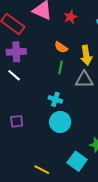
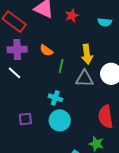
orange semicircle: (61, 47) -> (46, 50), moved
purple square: (17, 121) -> (25, 119), moved

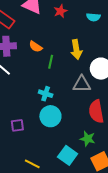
gray triangle: (84, 79) -> (82, 84), moved
purple square: (25, 119) -> (17, 125), moved

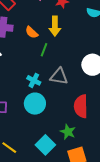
yellow arrow: (76, 49) -> (55, 26), moved
gray triangle: (82, 84) -> (59, 76), moved

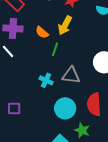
yellow arrow: (55, 26) -> (65, 25), turned 30
cyan circle: (35, 104) -> (65, 108), moved

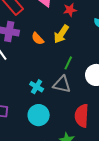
green line: (55, 49) -> (68, 63), moved
cyan circle: (65, 108) -> (39, 115), moved

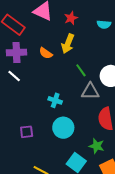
green line: (68, 63) -> (81, 70), turned -48
gray triangle: (62, 84) -> (90, 91), moved

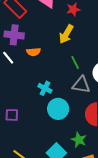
orange semicircle: (46, 53) -> (33, 52), moved, turned -48
cyan circle: (63, 128) -> (58, 109), moved

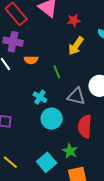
yellow arrow: (66, 34) -> (76, 46), moved
green line: (75, 63) -> (57, 72), moved

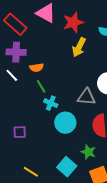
red star: (74, 20) -> (73, 22), size x1.5
green line: (57, 72) -> (41, 86), moved

